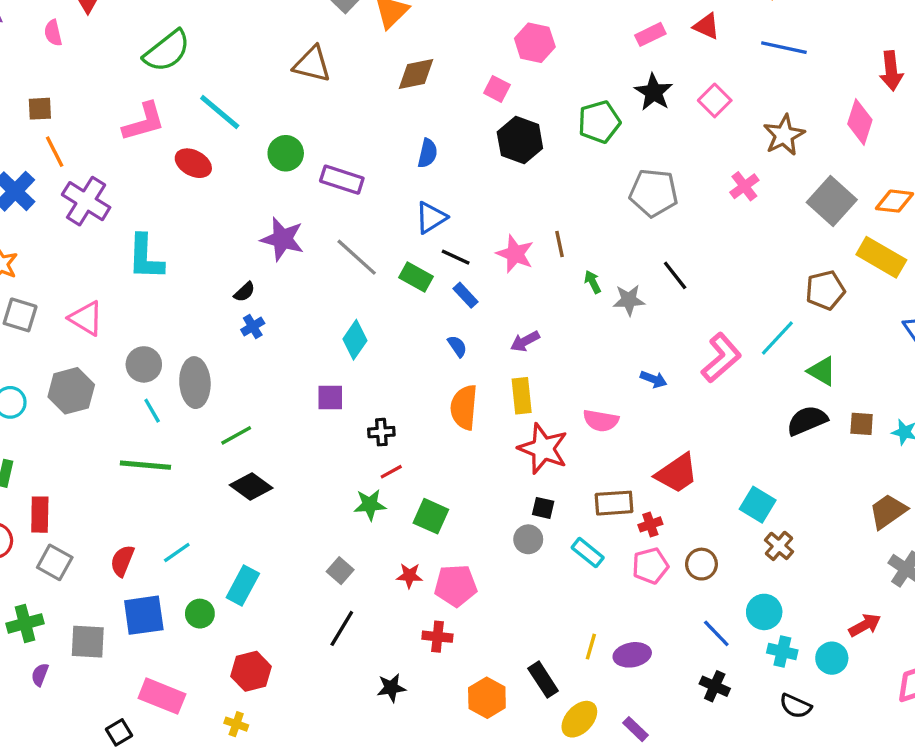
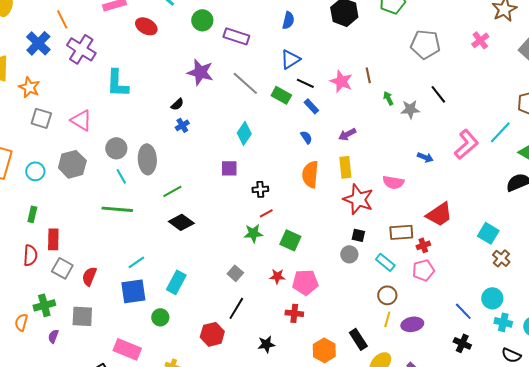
red semicircle: (122, 561) -> (89, 276), moved
brown circle: (701, 564) -> (387, 295), moved
green circle: (200, 614) -> (160, 317), moved
blue square: (144, 615) -> (133, 291), moved
red hexagon: (251, 671) -> (212, 334), moved

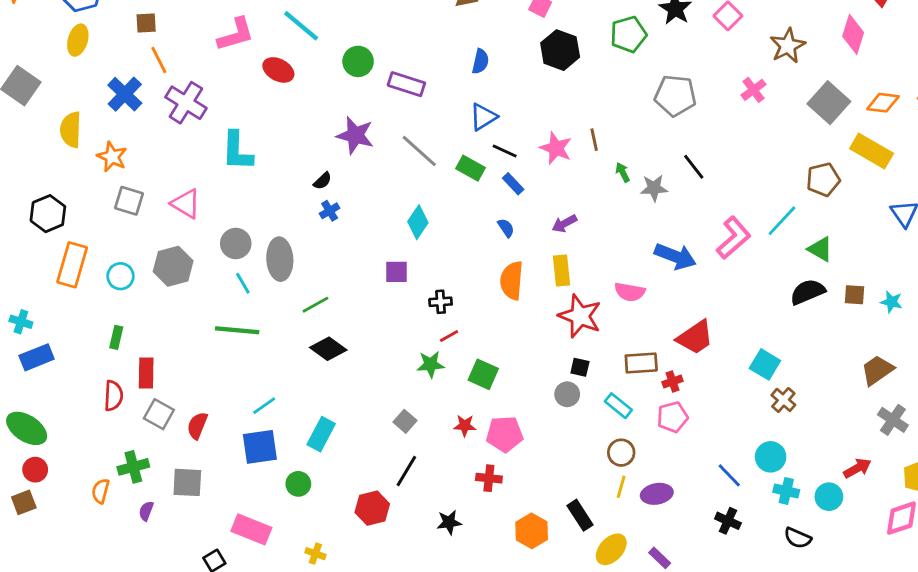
blue arrow: (425, 157) -> (675, 256), size x1.8

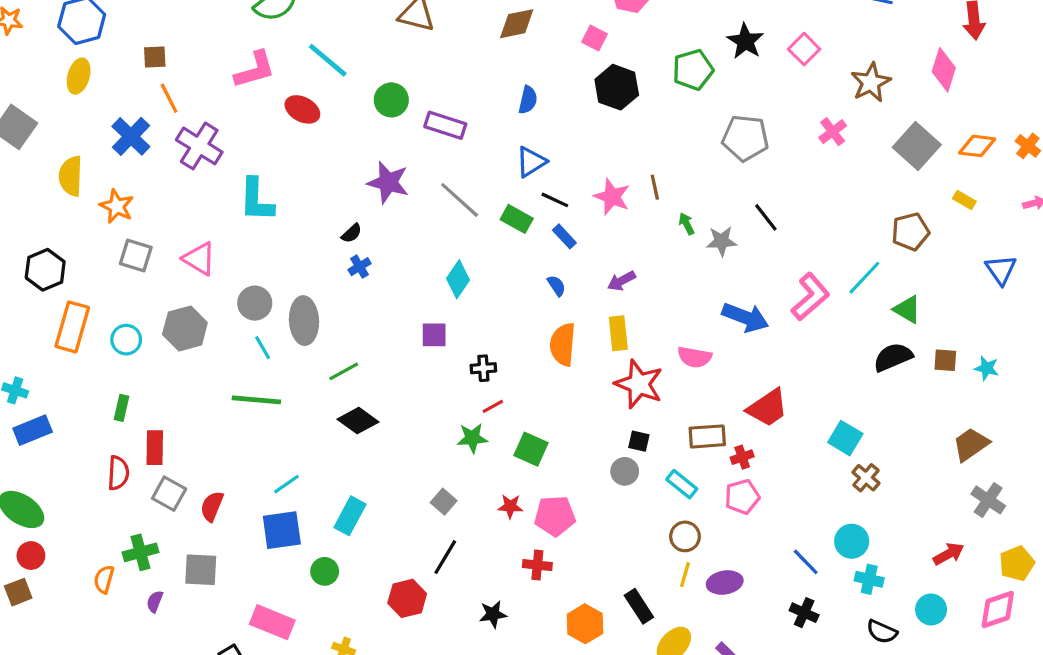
yellow rectangle: (872, 151) -> (964, 200), size x0.5
cyan circle: (829, 497) -> (931, 609), moved

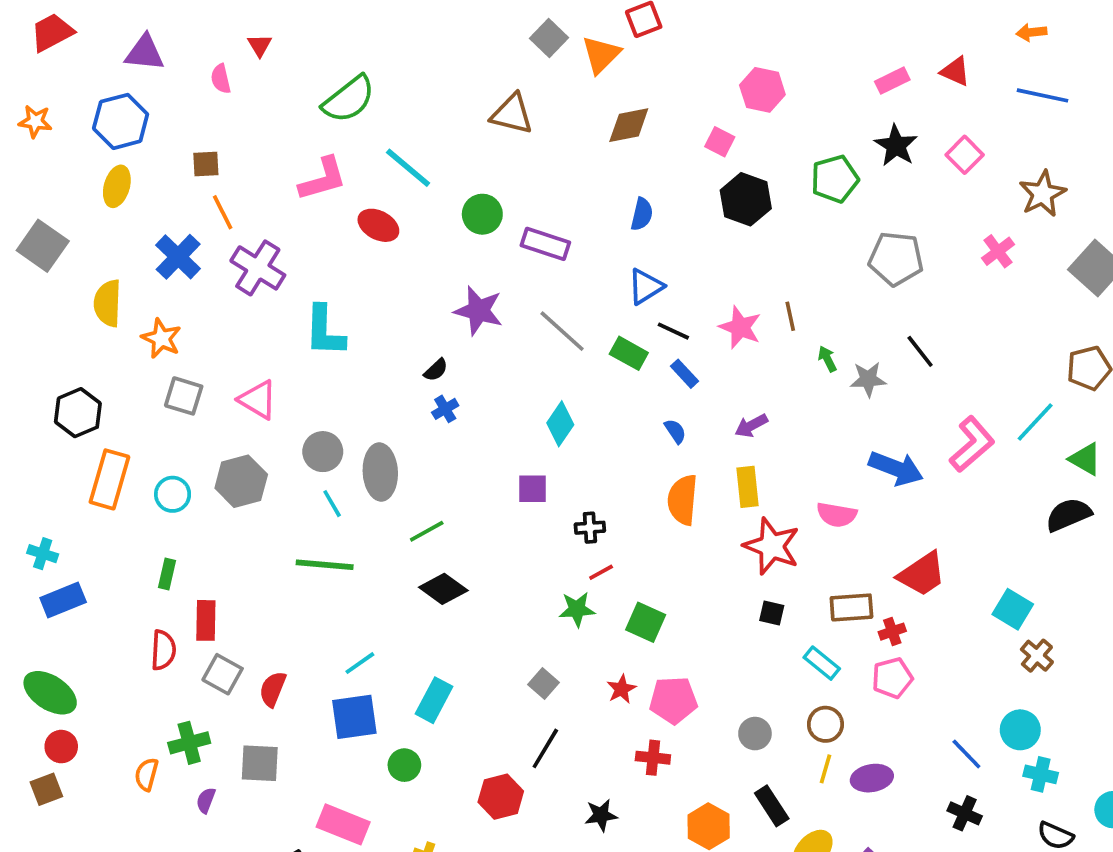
gray circle: (625, 471) -> (755, 734), moved
red star: (510, 506) -> (621, 689), turned -30

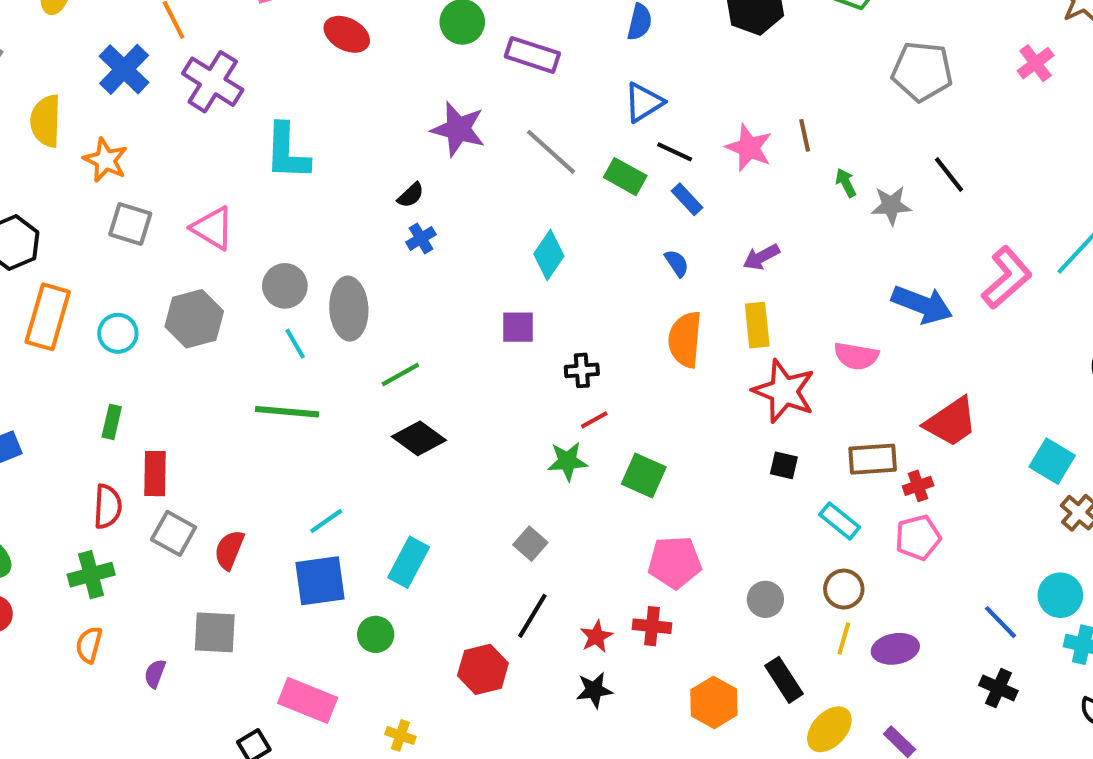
red star: (621, 689) -> (596, 636), moved
green cross: (189, 743) -> (91, 575), moved

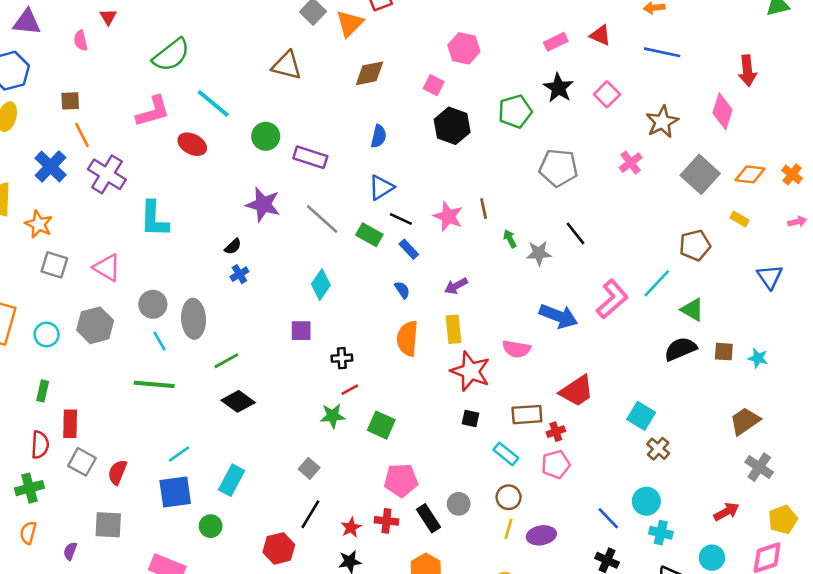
black rectangle: (784, 680) -> (428, 518), moved

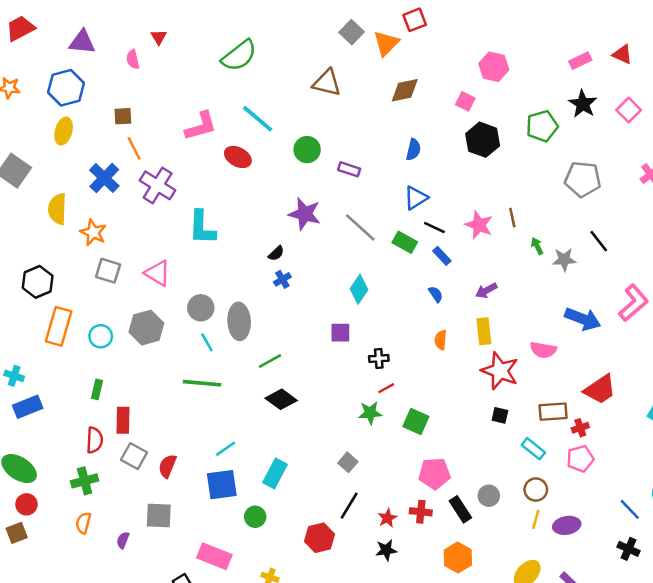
green semicircle: (171, 55) -> (239, 56), moved
purple rectangle: (310, 157) -> (349, 169), size x0.7
orange semicircle: (407, 338) -> (441, 340), size x0.6

